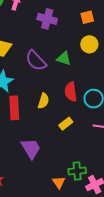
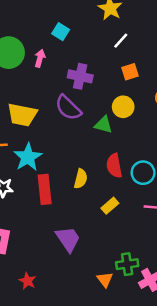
yellow circle: (89, 44) -> (123, 107), moved
purple semicircle: (36, 61) -> (68, 108), moved

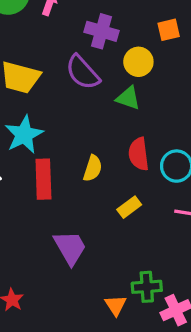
yellow circle: (123, 107) -> (138, 62), moved

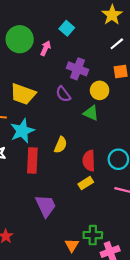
purple semicircle: (83, 72) -> (63, 94), size x0.7
red semicircle: (139, 154) -> (89, 161), moved
yellow semicircle: (93, 168) -> (61, 145), moved

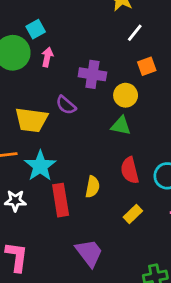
cyan square: (67, 28) -> (36, 29), moved, turned 32
purple semicircle: (63, 94) -> (66, 105), moved
yellow semicircle: (61, 145) -> (93, 187), moved
red semicircle: (89, 161) -> (130, 170), moved

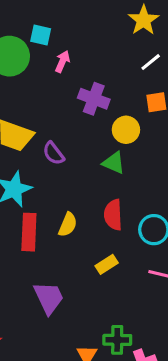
cyan square: (36, 29) -> (41, 35), turned 30
pink arrow: (47, 57) -> (62, 61), moved
purple semicircle: (66, 105) -> (53, 153), moved

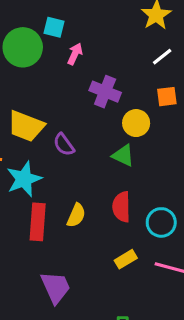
yellow rectangle: (107, 264) -> (126, 259), moved

